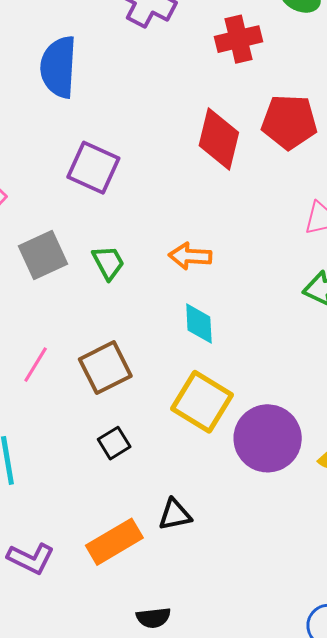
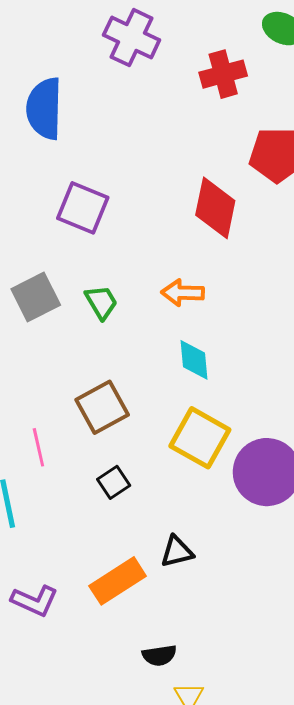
red diamond: (219, 139) -> (215, 208), moved
pink line: (36, 365) -> (38, 447), moved, turned -42

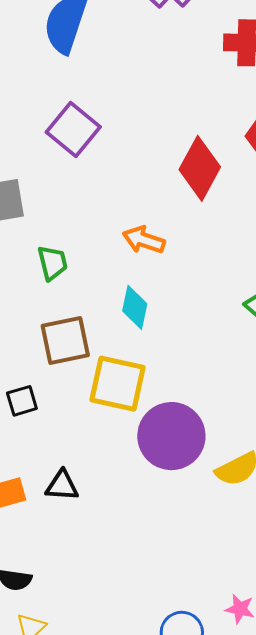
green trapezoid: (101, 302) -> (52, 263), moved
brown square: (102, 407) -> (65, 341), moved
yellow square: (200, 438) -> (117, 384), turned -34

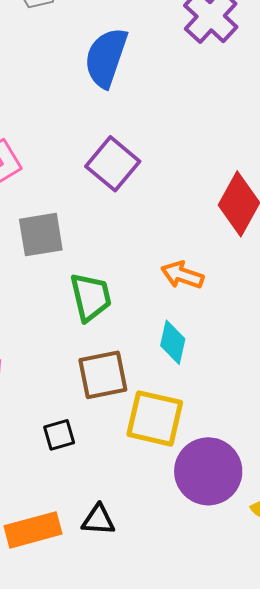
green trapezoid: (52, 263) -> (91, 297), size x1.4

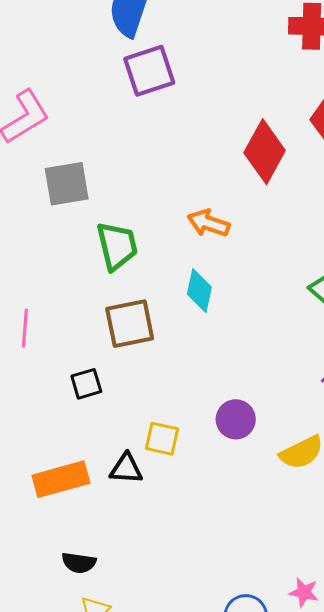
purple square: (113, 164) -> (149, 71), moved, turned 32
yellow square: (155, 418) -> (162, 439), moved, size x0.6
purple circle: (208, 471) -> (236, 419), size x0.6

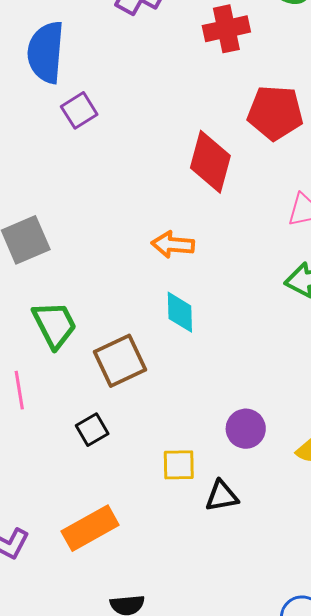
purple square: (149, 71) -> (79, 110), size x0.7
green trapezoid: (117, 246) -> (54, 325), moved
black triangle: (126, 469) -> (222, 496), moved

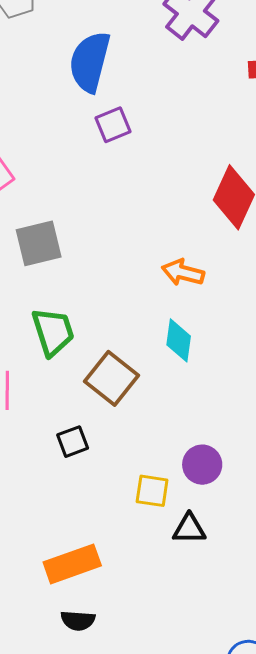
brown square: (120, 361) -> (112, 378), turned -36
purple circle: (246, 429) -> (202, 465), moved
orange rectangle: (90, 528) -> (72, 564), moved

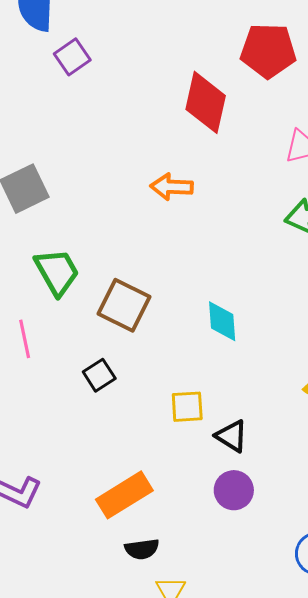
cyan diamond: (179, 340) -> (222, 321), moved
purple circle: (202, 465) -> (234, 490), moved
black triangle: (189, 529) -> (232, 436), turned 45

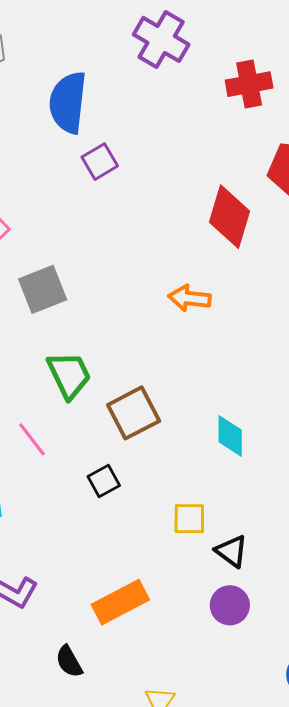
brown square: (124, 305) -> (134, 413), turned 32
pink line: (25, 339) -> (32, 439), turned -30
black semicircle: (142, 549) -> (69, 661), moved, turned 64

